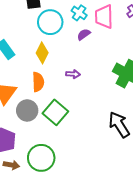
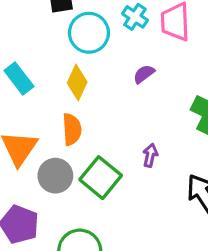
purple semicircle: (84, 34) -> (144, 74), moved
purple arrow: (73, 74) -> (150, 155), moved, turned -80

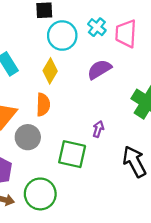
purple semicircle: (144, 74) -> (99, 69), size x1.5
green square: (101, 178) -> (72, 154), moved, turned -32

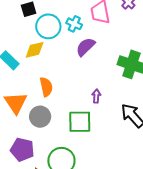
cyan cross: (97, 27) -> (74, 24), moved
yellow diamond: (50, 71) -> (35, 50), moved, turned 60

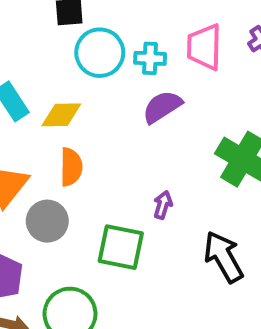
cyan cross: (74, 24) -> (150, 58), turned -35
yellow diamond: (35, 50) -> (61, 115), moved

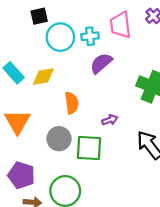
orange semicircle: (71, 167) -> (72, 103), moved
purple arrow: (163, 205) -> (110, 120), turned 63
gray circle: (47, 221) -> (59, 139), moved

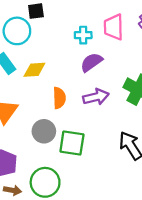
cyan circle: (60, 37) -> (17, 31), moved
purple arrow: (110, 120) -> (96, 97), moved, size x1.6

